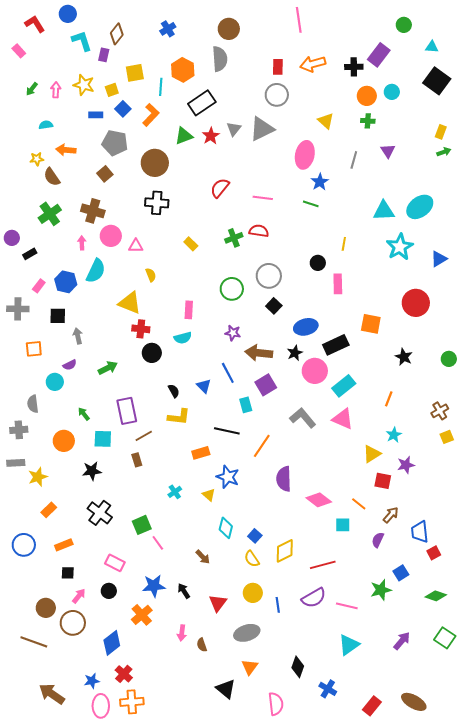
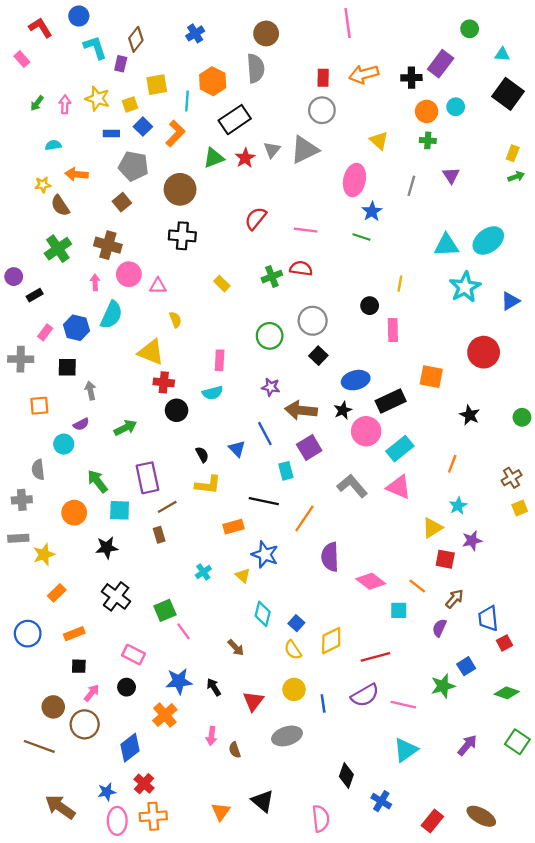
green arrow: (84, 414) -> (97, 481), size x1.5
orange triangle: (250, 667) -> (221, 812), moved

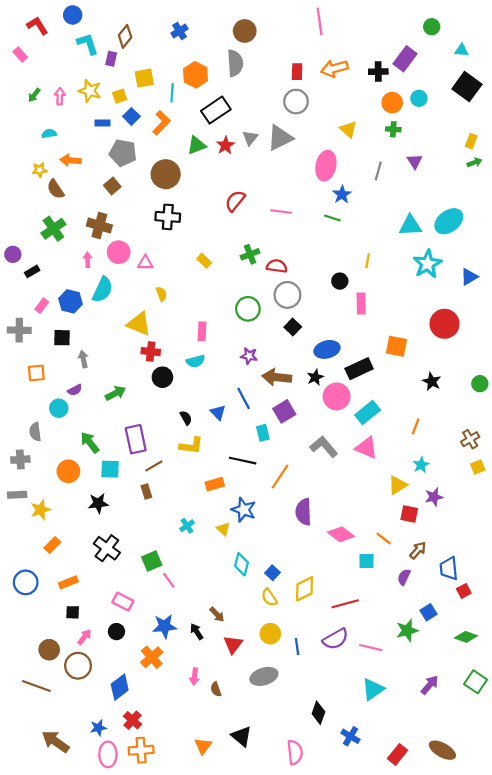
red semicircle: (301, 268) -> (277, 266), moved
brown arrow: (236, 648) -> (217, 614), moved

